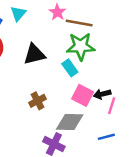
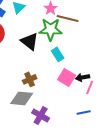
green star: (81, 46) -> (51, 29), moved
black triangle: (34, 54) -> (30, 41), turned 48
gray diamond: (70, 122) -> (22, 98), moved

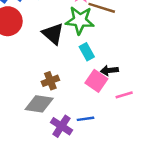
black arrow: (83, 77) -> (109, 70), moved
pink line: (90, 87) -> (124, 95), turned 48
blue line: (84, 112) -> (86, 119), moved

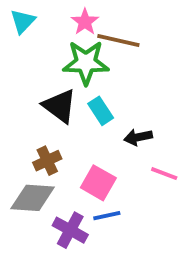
black triangle: (53, 34) -> (60, 106), moved
pink square: (96, 81) -> (98, 183), moved
pink line: (124, 95) -> (164, 174), turned 42

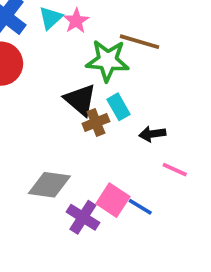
pink star: (85, 22) -> (76, 21), moved
brown cross: (47, 161) -> (96, 122), moved
pink square: (98, 183) -> (113, 200), moved
blue line: (107, 216) -> (140, 207), moved, turned 40

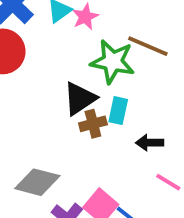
black triangle: (80, 100) -> (80, 99), turned 39
cyan rectangle: (119, 107) -> (118, 111), turned 35

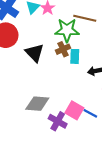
black triangle: (80, 99) -> (34, 53), moved, turned -30
brown cross: (93, 124) -> (63, 49), moved

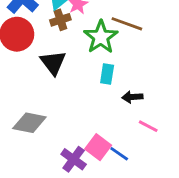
green star: (67, 30) -> (101, 37), turned 30
brown cross: (63, 49) -> (60, 20), moved
gray diamond: (37, 104) -> (29, 123), moved

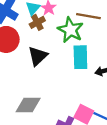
black triangle: (53, 63) -> (38, 56), turned 35
cyan rectangle: (107, 74) -> (80, 57), size x1.5

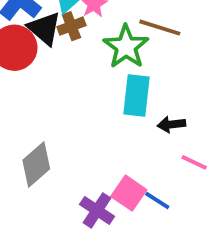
black triangle: (38, 56) -> (44, 28), moved, turned -45
gray diamond: (28, 105) -> (36, 164), turned -50

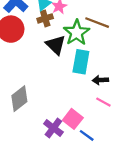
black triangle: (44, 28) -> (56, 45), moved
pink line: (194, 162) -> (103, 102), moved
blue line: (157, 201) -> (87, 135), moved

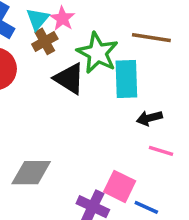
brown line: (97, 23) -> (151, 38), moved
cyan rectangle: (81, 62) -> (126, 79), moved
gray diamond: (19, 99) -> (31, 173), turned 50

